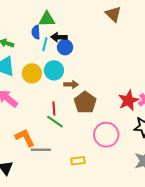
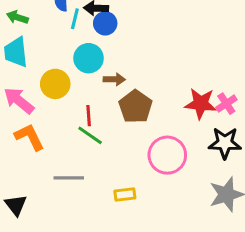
yellow circle: (32, 73) -> (55, 84), moved
red star: (128, 101) -> (201, 104), turned 30
orange L-shape: (25, 138) -> (29, 137), moved

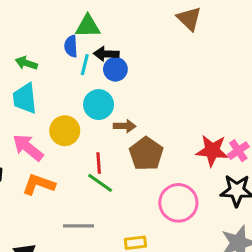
orange L-shape: (29, 137) -> (39, 184), turned -44

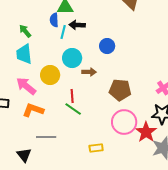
green arrow: (26, 63) -> (25, 31), turned 32
blue circle: (115, 69) -> (107, 46), moved
red star: (212, 151) -> (146, 132), moved, turned 30
brown pentagon: (146, 154) -> (120, 90), moved, turned -30
gray line: (79, 226) -> (46, 137), moved

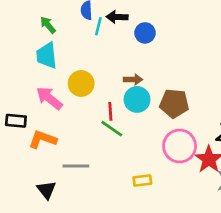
blue circle: (107, 46) -> (145, 33), moved
cyan circle: (72, 58) -> (137, 99), moved
orange L-shape: (33, 110) -> (43, 139), moved

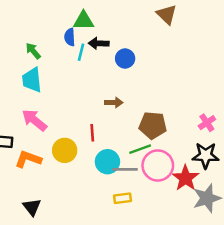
yellow circle: (81, 83) -> (65, 150), moved
cyan circle: (137, 99) -> (107, 162), moved
green line: (112, 129) -> (140, 149), moved, turned -55
gray line: (76, 166) -> (125, 169), moved

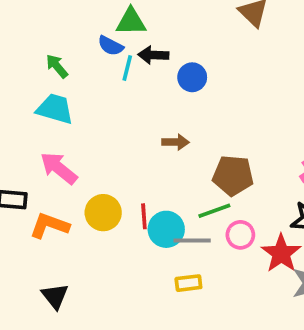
blue semicircle: (70, 37) -> (111, 46), turned -60
cyan trapezoid: (32, 80) -> (55, 109), turned 112
red line: (92, 133) -> (144, 216), moved
pink circle: (158, 165) -> (240, 235), size x0.6

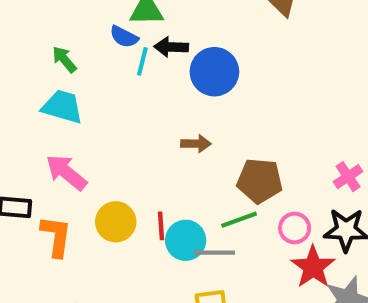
blue circle: (192, 77) -> (214, 72), size x1.5
orange L-shape: (49, 226) -> (56, 236), turned 78
pink circle: (240, 235) -> (295, 228), moved

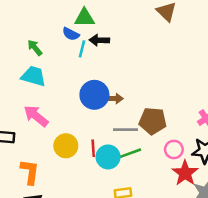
blue circle: (214, 72) -> (94, 95), moved
green line: (239, 220) -> (130, 153), moved
orange L-shape: (56, 236) -> (30, 172), moved
gray line: (214, 253) -> (125, 130), moved

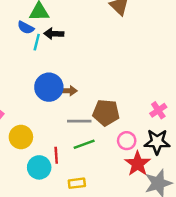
red line: (93, 148) -> (56, 155), moved
cyan circle: (108, 157) -> (39, 167), moved

